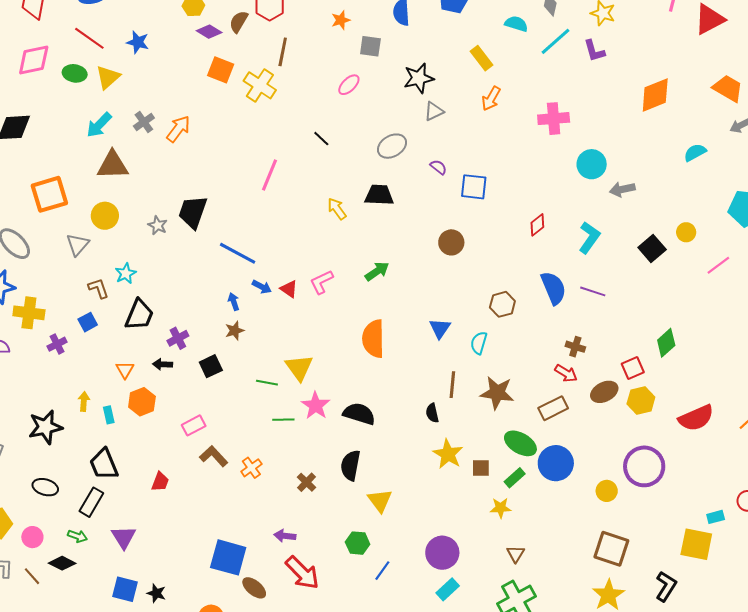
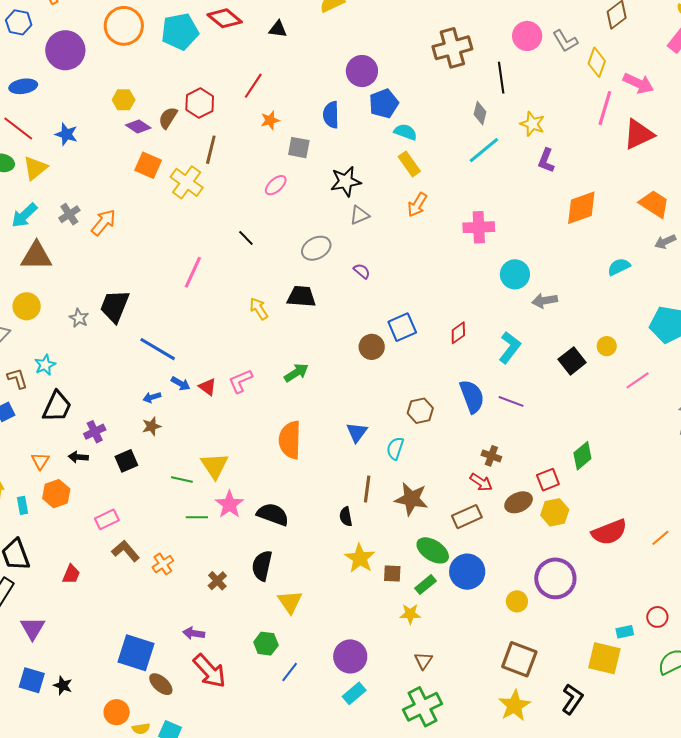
cyan semicircle: (516, 24) -> (405, 132), moved
purple L-shape: (594, 51) -> (546, 161), moved, turned 35
blue square: (474, 187) -> (402, 327), moved, turned -32
blue arrow: (234, 302) -> (152, 397), turned -90

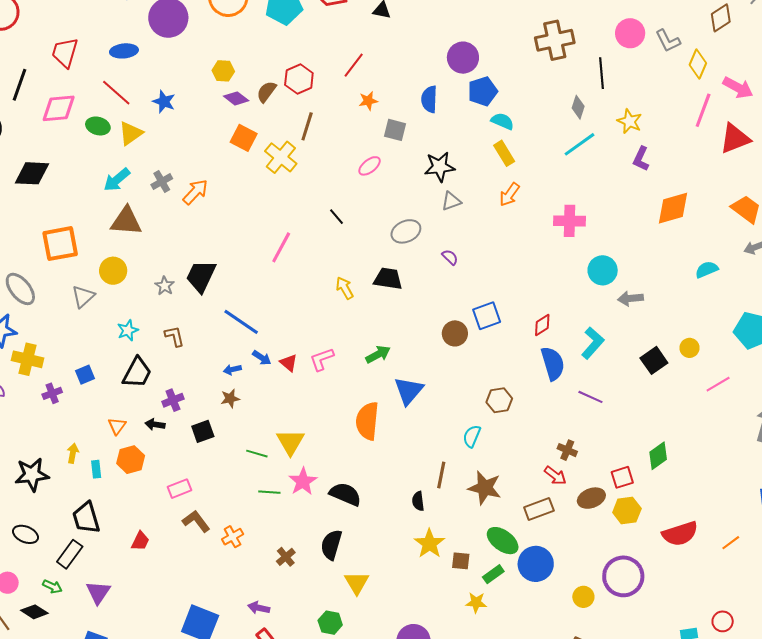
brown L-shape: (17, 379) -> (175, 336), moved
blue semicircle: (472, 396) -> (553, 363), moved
blue triangle: (357, 432) -> (409, 391), moved, size x1.4

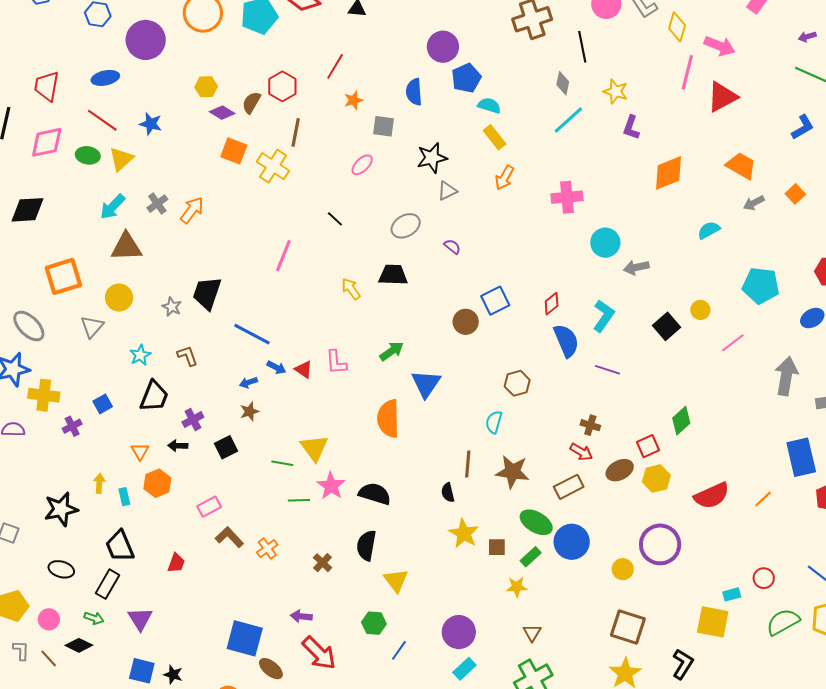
pink L-shape: (322, 359) -> (336, 362), turned -68

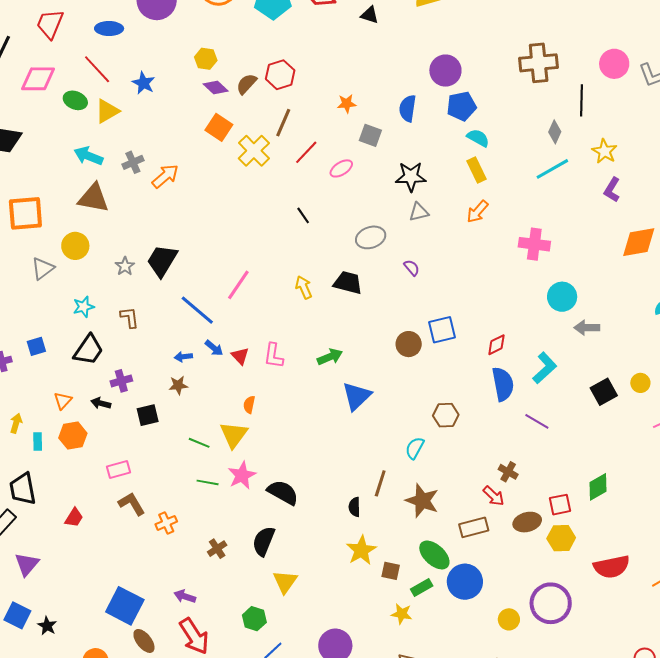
red line: (335, 66) -> (306, 152), moved
cyan arrow: (113, 207) -> (88, 156), turned 56
pink line: (283, 256) -> (238, 285), moved
orange semicircle: (388, 419) -> (249, 405), moved, size x0.5

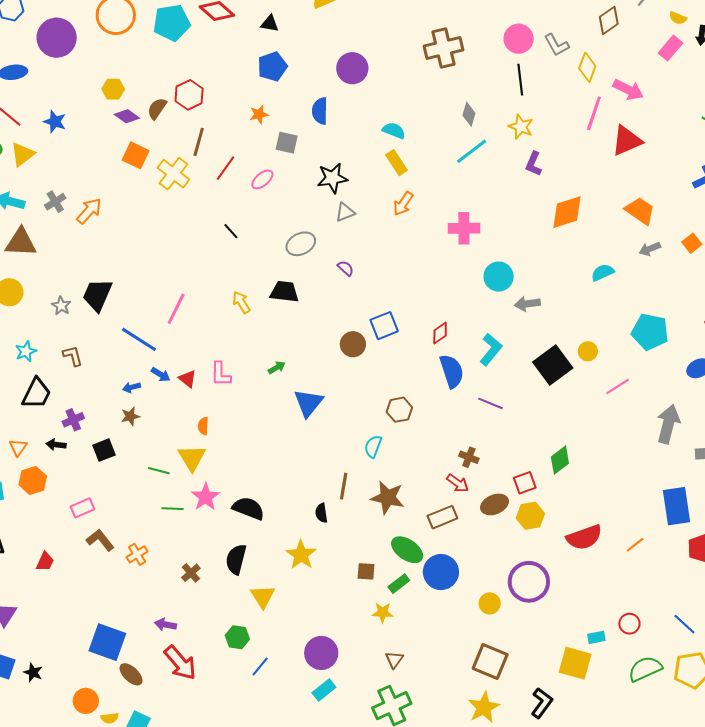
black line: (582, 100) -> (520, 80), moved
blue pentagon: (462, 106) -> (272, 67), moved
green arrow: (330, 357) -> (277, 368), size x0.7
black square: (604, 392) -> (553, 365), size x1.4
yellow star: (361, 550) -> (301, 555), moved

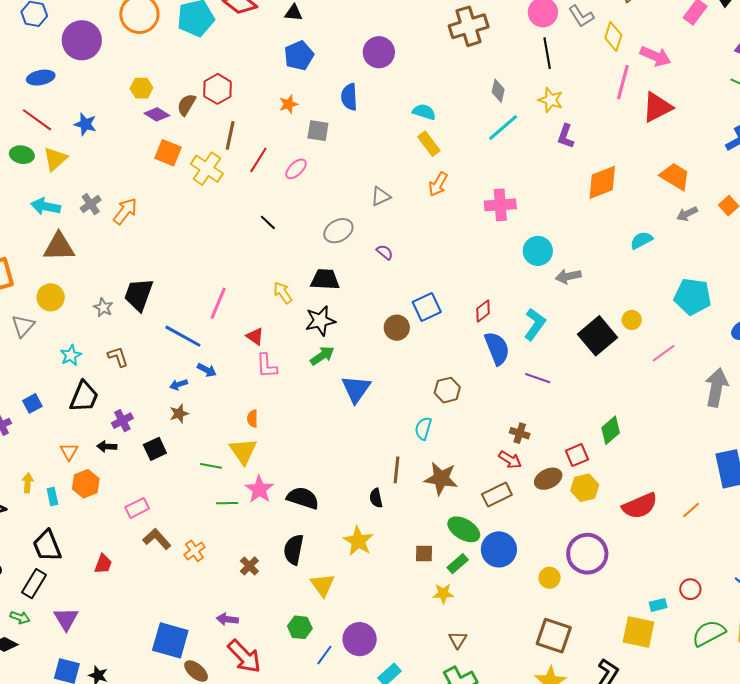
black star: (332, 178) -> (320, 321), moved
green arrow: (277, 368) -> (322, 356), size x1.4
red triangle: (188, 379) -> (255, 336), moved
purple circle: (321, 653) -> (360, 639), moved

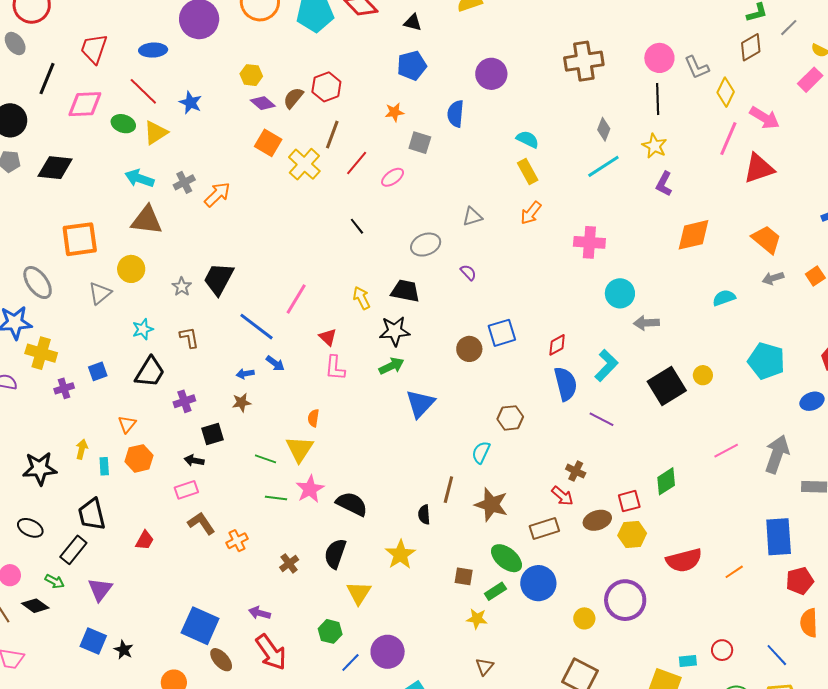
pink line: (664, 353) -> (726, 451), moved
black arrow: (107, 447) -> (194, 460), moved

